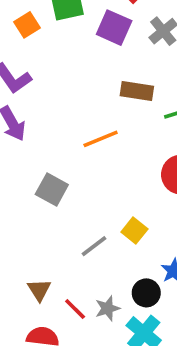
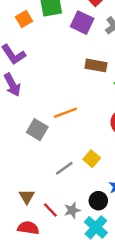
orange line: (101, 139) -> (65, 113), moved

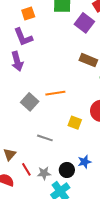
orange square: (24, 19) -> (28, 13), moved
yellow square: (92, 159) -> (75, 123), moved, turned -32
gray line: (64, 168) -> (45, 138), turned 42

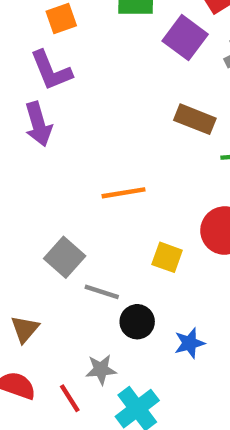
gray square: (30, 102) -> (65, 257), moved
red line: (26, 169) -> (70, 398), moved
black circle: (67, 170) -> (137, 322), moved

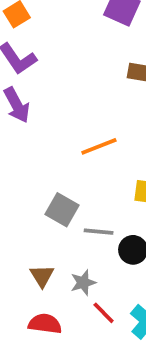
gray star: (101, 370) -> (83, 283), moved
red line: (70, 398) -> (104, 313), moved

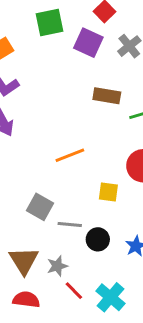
brown triangle: (42, 276) -> (24, 261), size x1.5

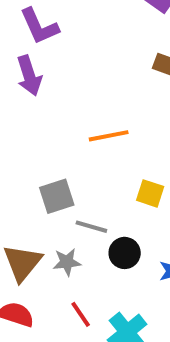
gray square: (40, 207) -> (57, 196), turned 32
gray star: (57, 266) -> (67, 262), moved

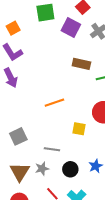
gray square: (57, 196) -> (18, 136), moved
black circle: (125, 253) -> (70, 169), moved

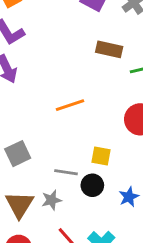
yellow square: (79, 129) -> (101, 156), moved
black circle: (70, 169) -> (92, 185), moved

